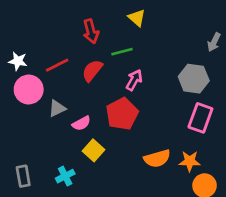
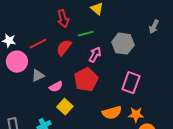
gray hexagon: (194, 79) -> (123, 44), moved
pink rectangle: (200, 118) -> (131, 83), moved

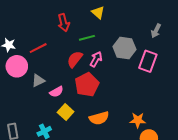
red semicircle: (64, 48) -> (75, 59), moved
pink rectangle: (131, 83) -> (148, 61), moved
orange semicircle: (112, 113) -> (99, 118), moved

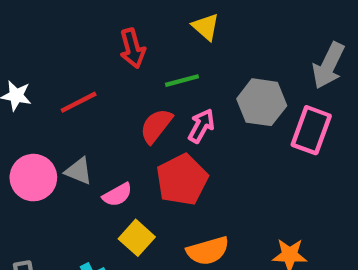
gray arrow: (156, 31) -> (328, 66), size x1.5
pink circle: (17, 66) -> (33, 178), moved
gray triangle: (38, 81) -> (79, 171), turned 48

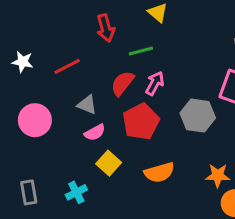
gray hexagon: (262, 102) -> (198, 116), moved
gray triangle: (79, 171) -> (87, 105), moved

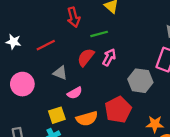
red pentagon: (141, 122) -> (118, 110), moved
pink semicircle: (95, 132) -> (75, 93), moved
yellow square: (109, 163) -> (57, 115), moved, turned 30
orange semicircle: (159, 172) -> (87, 119), moved

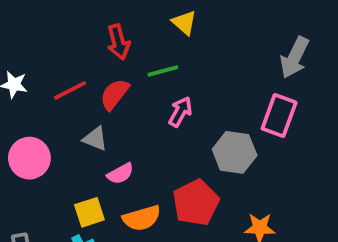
red semicircle: (86, 57) -> (115, 94), moved

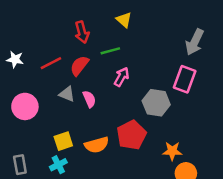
pink semicircle: (120, 174) -> (89, 99), moved, turned -84

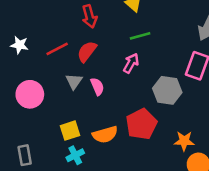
green line: (110, 51) -> (140, 36), moved
gray triangle: (67, 94) -> (74, 81), turned 42
cyan cross: (58, 165) -> (75, 155), moved

